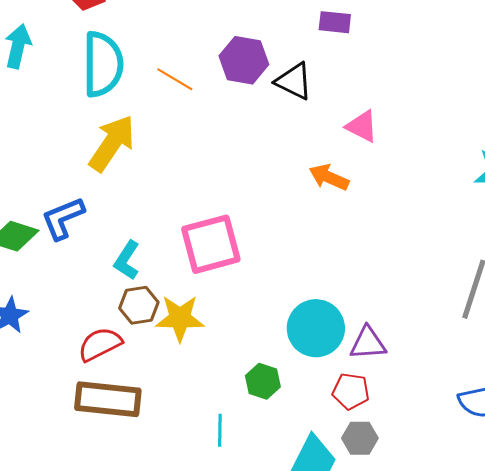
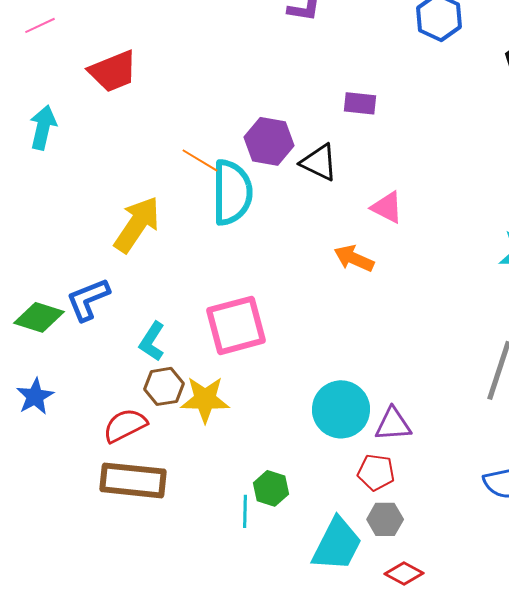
cyan semicircle: (103, 64) -> (232, 192), moved
green hexagon: (263, 381) -> (271, 488), moved

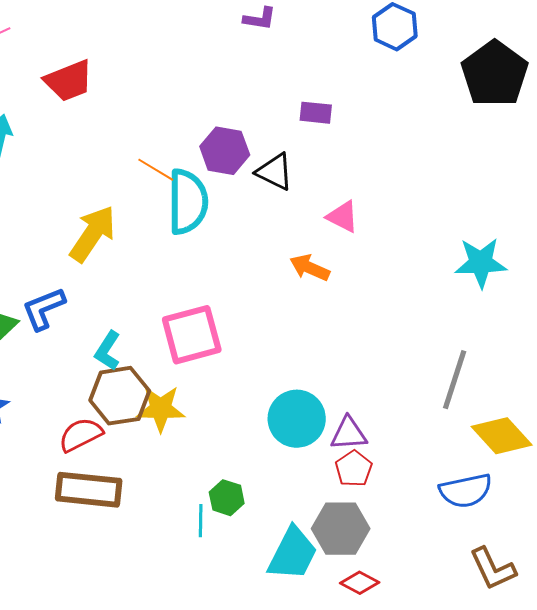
brown hexagon: (164, 386) -> (120, 396), size x1.5
red pentagon: (376, 472) -> (354, 469), moved, turned 30
gray hexagon: (385, 519) -> (341, 529), size x1.6

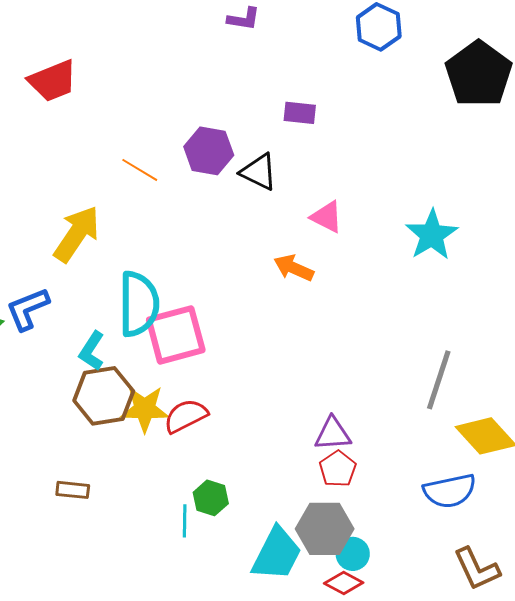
cyan semicircle: (188, 202) -> (139, 304), moved
cyan star: (481, 263) -> (432, 235), moved, turned -30
cyan circle: (297, 419) -> (353, 554), moved, size x0.6
red semicircle: (81, 435) -> (186, 416), moved
brown rectangle: (89, 490) -> (73, 490), size x0.5

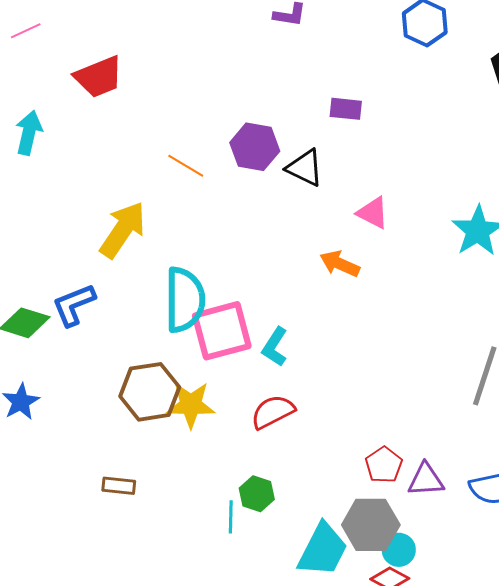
cyan L-shape: (92, 351) -> (275, 347), moved
red semicircle: (186, 416) -> (273, 412), moved
purple triangle: (333, 434) -> (426, 480), moved

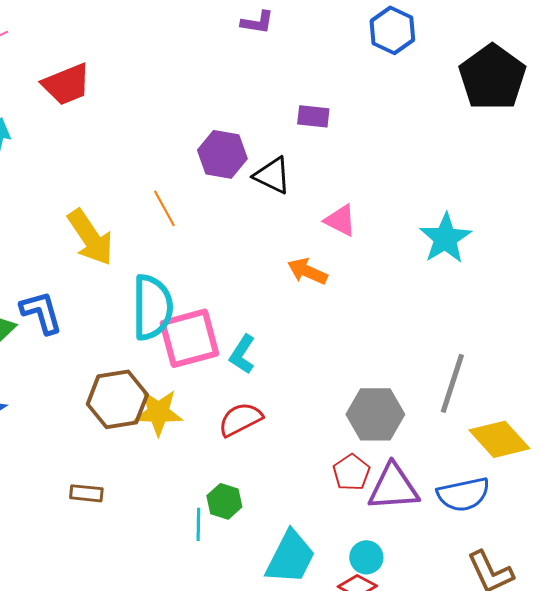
orange line: (186, 166) -> (164, 208), moved, turned 30
yellow arrow: (123, 230) -> (90, 237), turned 112
blue L-shape: (74, 305) -> (41, 312), turned 96
purple triangle: (426, 480) -> (393, 487), size x1.4
gray hexagon: (371, 525) -> (375, 414), moved

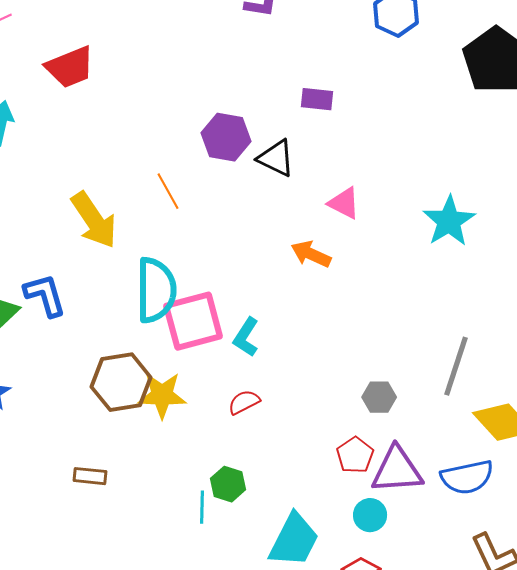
gray hexagon: (375, 414) -> (379, 397), size x0.6
red semicircle: (240, 419) -> (244, 402), size x0.7
cyan circle: (366, 557) -> (370, 515), moved

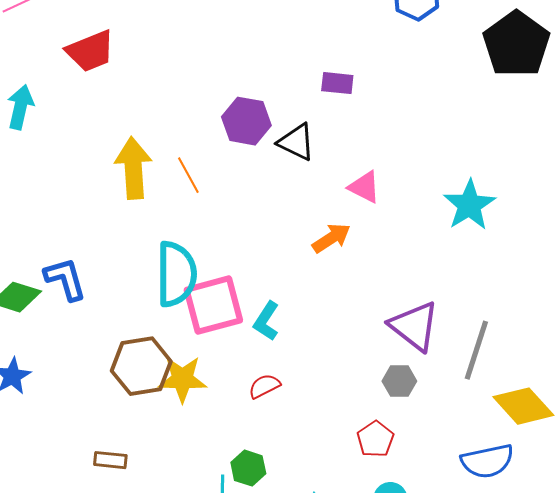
yellow arrow: (94, 220) -> (133, 168), moved, turned -150
orange arrow: (311, 254) -> (331, 238), turned 123
purple triangle: (397, 470) -> (414, 326), moved, turned 42

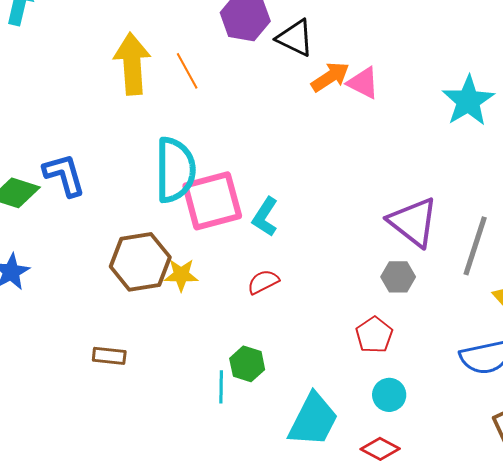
orange arrow: (331, 238) -> (330, 77), moved
yellow star: (182, 379) -> (181, 275), size x0.7

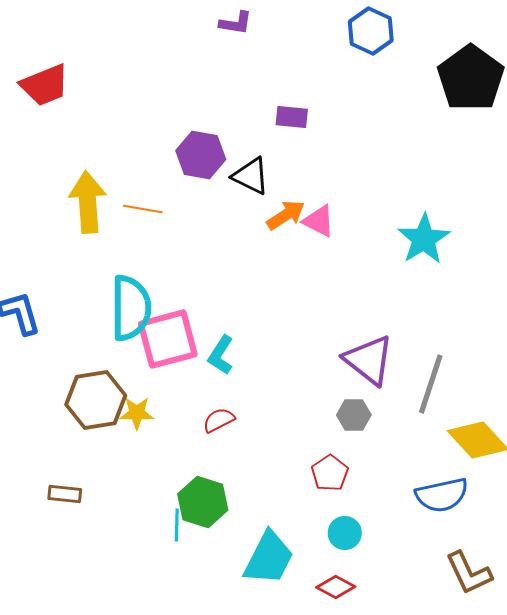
orange line: (187, 71) -> (143, 209), turned -51
green hexagon: (247, 364) -> (203, 502), size x1.4

